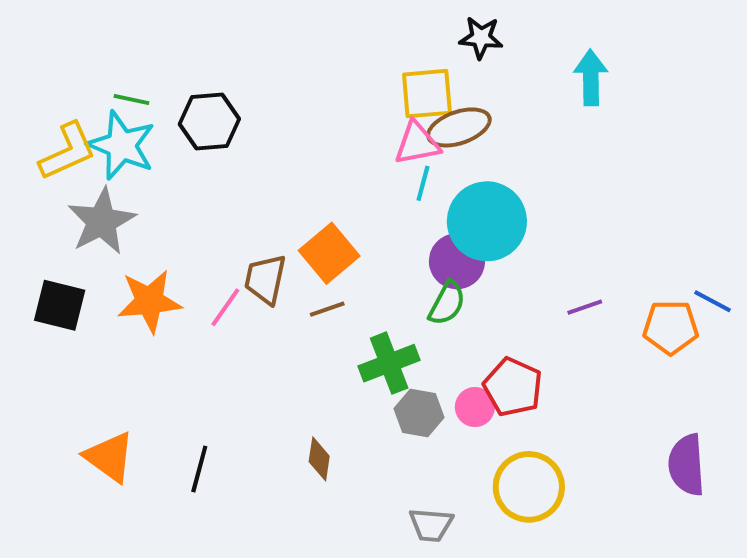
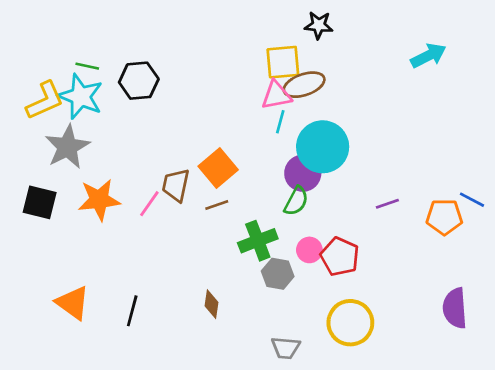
cyan arrow: (591, 78) -> (428, 56), moved, turned 64
pink circle: (475, 407) -> (309, 250), moved

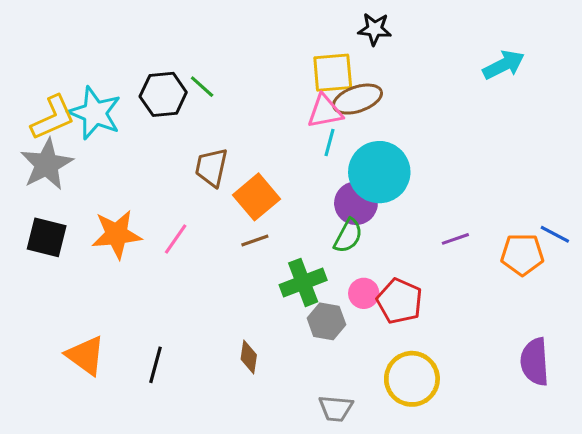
green line: (87, 66) -> (202, 87), moved, turned 30
gray star: (67, 147) -> (47, 164), moved
brown trapezoid: (176, 185) -> (211, 167), moved

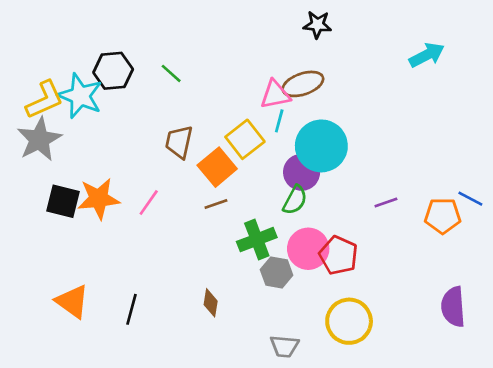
yellow square: (333, 73) -> (245, 139), moved, turned -33
black hexagon: (163, 94) -> (113, 71), moved
black square: (47, 237) -> (63, 201), moved
pink circle: (364, 293) -> (308, 249), size x1.6

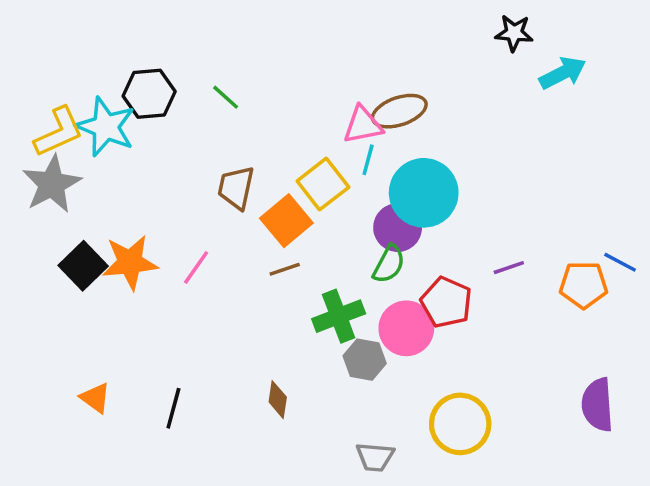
black star: (317, 25) -> (514, 33), moved
black square: (63, 201) -> (83, 266), turned 32
red pentagon: (338, 255) -> (446, 302), moved
orange triangle: (72, 301) -> (95, 398), size x0.7

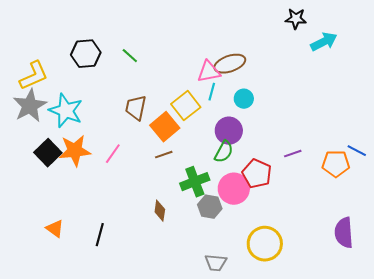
cyan star: (106, 127) -> (66, 111), moved
cyan circle: (424, 193) -> (244, 99), moved, size x0.5
brown diamond: (278, 400) -> (160, 211), moved

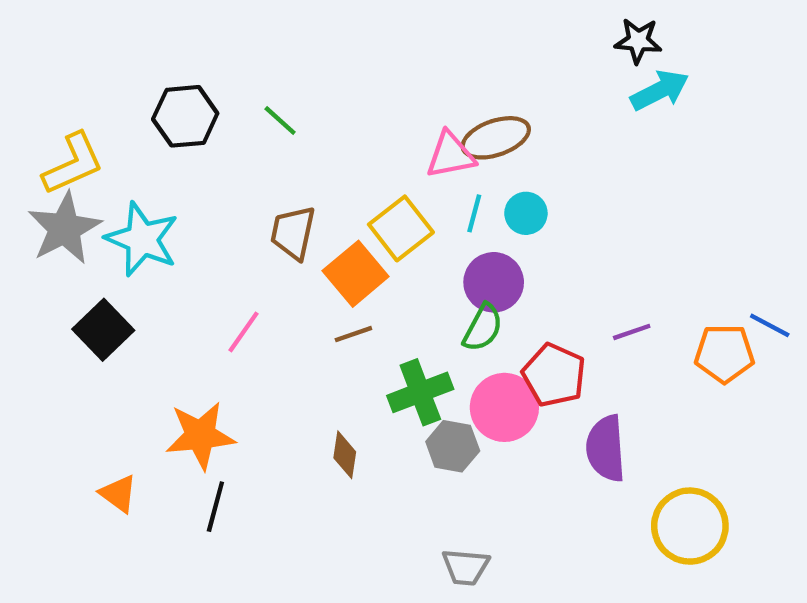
cyan arrow: (324, 42) -> (660, 90), moved
cyan line: (212, 92) -> (474, 213), moved
orange star: (75, 151) -> (200, 435), moved
purple semicircle: (344, 233) -> (606, 448), moved
yellow circle: (265, 244) -> (690, 526), moved

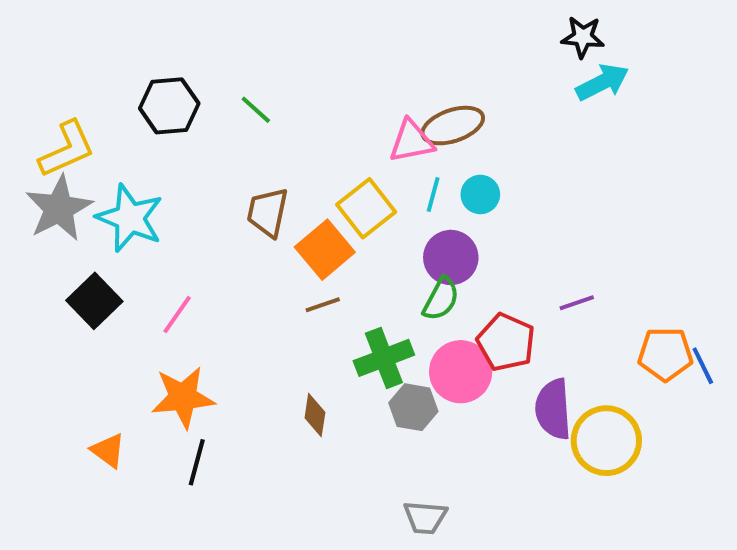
blue line: (770, 325) -> (703, 366), moved, turned 36
pink line: (243, 332) -> (177, 315), moved
orange pentagon: (724, 354) -> (665, 354), moved
yellow circle: (690, 526) -> (606, 441), moved

